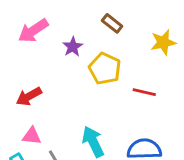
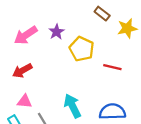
brown rectangle: (112, 23) -> (102, 14), moved
pink arrow: (33, 31) -> (26, 35), moved

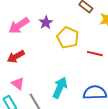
pink triangle: (25, 101) -> (18, 84), turned 32
cyan arrow: (72, 106) -> (60, 88), turned 50

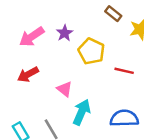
pink triangle: (18, 84) -> (65, 89), moved

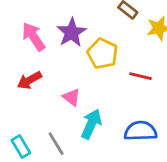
purple star: (65, 33) -> (72, 32), size x1.5
pink arrow: (32, 37) -> (34, 37), turned 90

